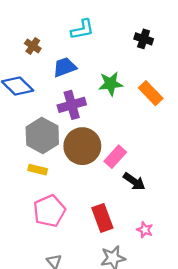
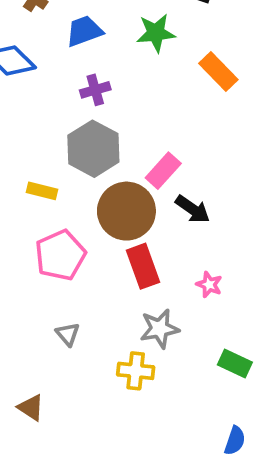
green star: (111, 84) -> (156, 33), moved
purple cross: (72, 105) -> (95, 90), size x0.7
gray hexagon: (42, 136) -> (93, 149), moved
brown circle: (82, 146) -> (126, 211), moved

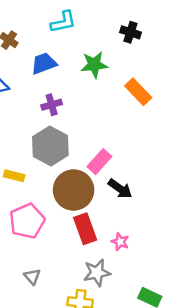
pink star: (209, 285) -> (120, 242), moved

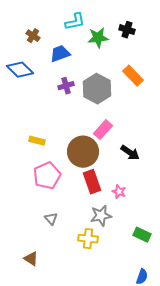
green star: (94, 65) -> (98, 38), moved
gray hexagon: (50, 146) -> (97, 89), moved
black arrow: (120, 189) -> (130, 153), moved

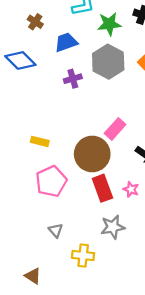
gray hexagon: (97, 89) -> (108, 62), moved
pink star: (119, 192) -> (131, 189), moved
yellow cross: (88, 239) -> (83, 255), moved

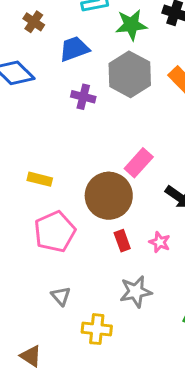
purple cross: (73, 79) -> (83, 97), turned 30
red rectangle: (102, 188) -> (122, 241), size x0.6

